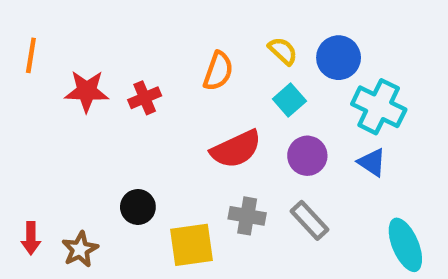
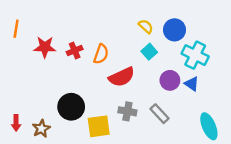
orange semicircle: (218, 71) -> (101, 54), moved
purple circle: (307, 156) -> (170, 80), moved
black circle: (138, 207) -> (71, 107), size x1.5

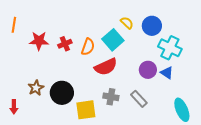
cyan square: (149, 52) -> (113, 40), moved, size x1.5
brown star: (41, 129) -> (36, 88), moved

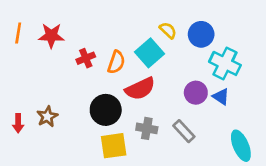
red star: (39, 41) -> (51, 36), moved
black circle: (62, 93) -> (106, 110), moved
red arrow: (14, 107) -> (18, 123), moved

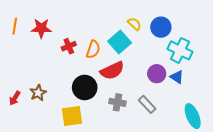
red arrow: (18, 123) -> (15, 98), turned 32
yellow square: (114, 146) -> (72, 116), moved

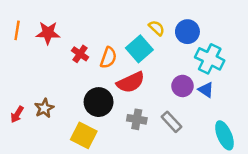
red cross: (69, 46) -> (80, 54), turned -32
yellow square: (72, 116) -> (84, 135), turned 35

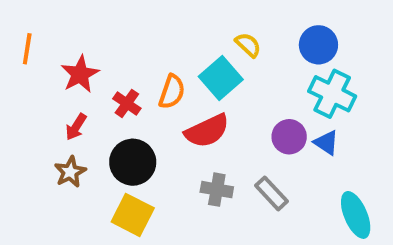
blue circle: (187, 32) -> (318, 45), moved
red star: (48, 33) -> (80, 74), moved, turned -30
red cross: (80, 54) -> (127, 103), moved
black circle: (99, 102) -> (133, 162), moved
red arrow: (17, 114) -> (76, 127), moved

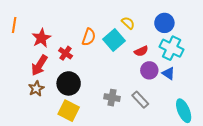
orange semicircle: (172, 92) -> (89, 37), moved
red arrow: (76, 127) -> (39, 65), size x1.5
red semicircle: (207, 131) -> (141, 51), moved, size x0.6

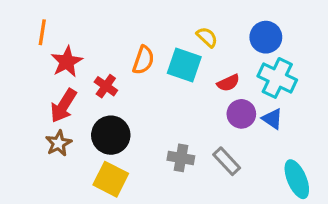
orange line: (14, 25) -> (42, 32), moved
cyan square: (114, 40) -> (184, 65), turned -30

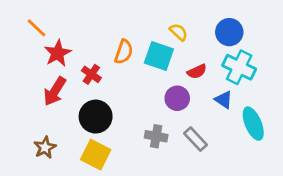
orange line: (42, 32) -> (36, 28), turned -55
purple circle: (241, 114) -> (177, 98), moved
blue triangle: (272, 119) -> (224, 100), moved
brown star: (59, 143) -> (45, 147), moved
cyan ellipse: (297, 179) -> (253, 124), moved

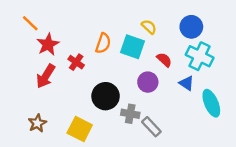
red semicircle: (197, 72) -> (164, 60), turned -112
black circle: (96, 117) -> (106, 96), moved
gray rectangle: (196, 139) -> (151, 127), moved

